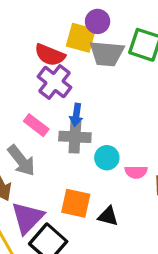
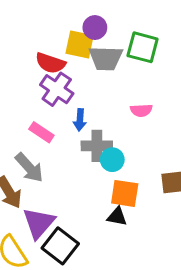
gray cross: (75, 137) -> (97, 146), moved
pink semicircle: (136, 172) -> (141, 110), moved
orange square: (76, 203) -> (125, 193), moved

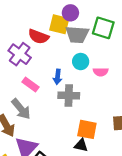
purple cross: (57, 89) -> (20, 54), moved
cyan circle: (112, 160) -> (81, 62), moved

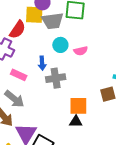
red semicircle: (38, 36) -> (17, 30), turned -66

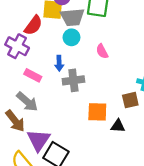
cyan circle: (60, 45) -> (71, 37), moved
pink semicircle: (81, 51) -> (102, 51), turned 72
black triangle: (76, 122) -> (118, 126), moved

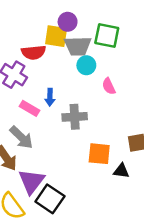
red semicircle: (33, 25) -> (34, 52), turned 45
cyan circle: (71, 37) -> (86, 65), moved
blue arrow: (59, 63) -> (50, 97), moved

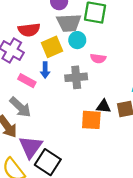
yellow square: (56, 36) -> (52, 47), moved, turned -30
pink semicircle: (109, 86) -> (98, 58), turned -56
gray cross: (75, 117) -> (76, 77), moved
black triangle: (121, 171) -> (104, 106), moved

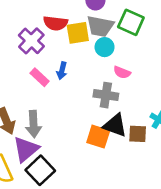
yellow square: (52, 47) -> (78, 33), moved
gray cross: (76, 77) -> (106, 95), moved
black triangle: (104, 106) -> (115, 125), size x1.5
gray arrow: (20, 107) -> (34, 124), moved, turned 30

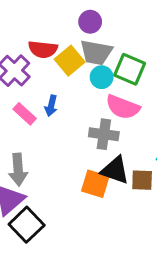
green square: (131, 22) -> (130, 69), moved
yellow square: (78, 33) -> (70, 61), turned -30
pink semicircle: (122, 72) -> (123, 107), size x1.6

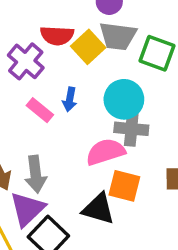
cyan circle: (102, 77) -> (124, 99), moved, size x1.5
pink semicircle: (123, 107) -> (105, 152), moved, turned 144
black triangle: (115, 170) -> (98, 209), moved

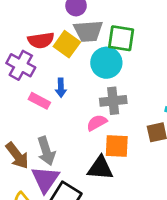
cyan circle: (124, 99) -> (106, 63), moved
pink semicircle: (105, 152) -> (97, 123), size x0.7

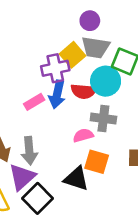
red semicircle: (41, 40) -> (83, 91), moved
purple cross: (21, 65) -> (55, 68), moved, turned 36
blue arrow: (61, 88) -> (57, 94), size x1.5
pink rectangle: (39, 101) -> (34, 102), turned -72

